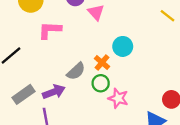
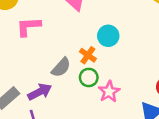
pink star: (118, 98) -> (109, 92), turned 30

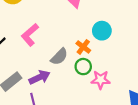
pink L-shape: (28, 26) -> (30, 35), moved, turned -40
pink star: (109, 92) -> (101, 80), turned 30

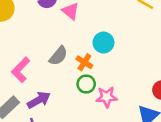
pink L-shape: (30, 35) -> (21, 70), moved
gray semicircle: (59, 57) -> (58, 56), moved

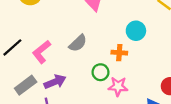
cyan circle: (103, 43) -> (136, 31), moved
orange cross: (84, 62) -> (119, 53), moved, turned -35

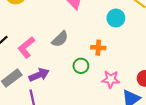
cyan circle: (136, 31) -> (116, 18), moved
pink star: (118, 86) -> (111, 79), moved

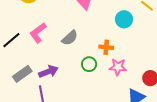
pink L-shape: (26, 47) -> (38, 33), moved
pink star: (111, 79) -> (118, 67), moved

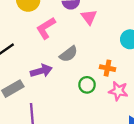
pink L-shape: (38, 33) -> (46, 28), moved
purple arrow: (48, 72) -> (41, 71), moved

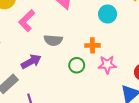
gray semicircle: (69, 54) -> (53, 40), turned 54

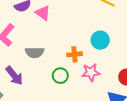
cyan circle: (108, 14) -> (100, 40), moved
purple arrow: (31, 61) -> (14, 76), turned 84

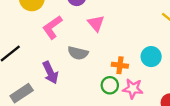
pink triangle: (43, 13) -> (96, 23), moved
green circle: (60, 76) -> (110, 85), moved

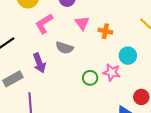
orange cross: (120, 65) -> (105, 31), moved
pink star: (133, 89) -> (112, 72), moved

